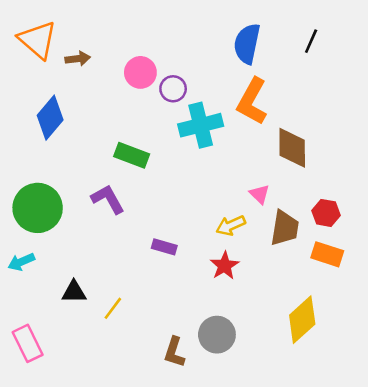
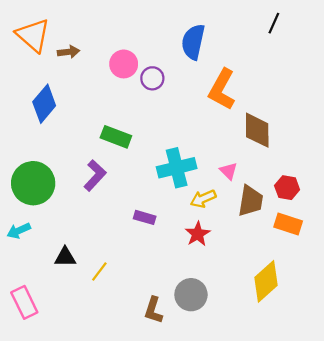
black line: (311, 41) -> (274, 23), moved
blue semicircle: (247, 44) -> (193, 42), moved
cyan cross: (201, 125) -> (177, 168), moved
purple L-shape: (108, 199) -> (95, 175), turned 72

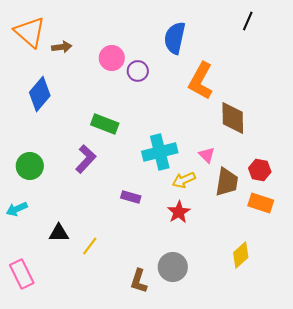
green circle: (33, 183) -> (30, 166), size x0.7
yellow diamond: (266, 281) -> (241, 255), size x0.7

